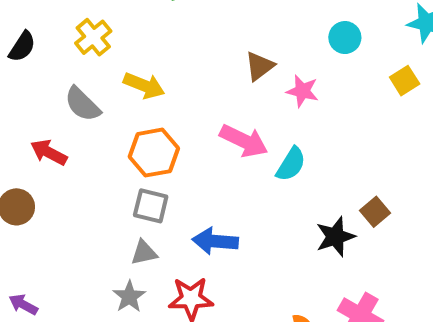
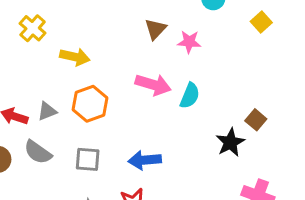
gray semicircle: (82, 104) -> (38, 152), moved
gray square: (151, 206) -> (88, 159), moved
gray triangle: (144, 253) -> (47, 111), moved

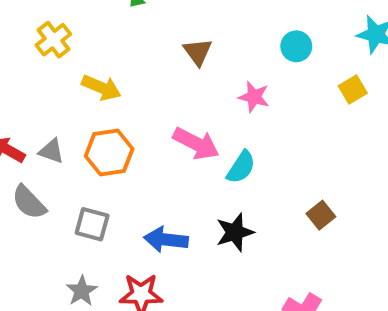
brown triangle: (155, 29) -> (198, 52), moved, turned -30
gray triangle: (47, 111) -> (51, 151), turned 30
black star: (230, 142) -> (235, 232), moved

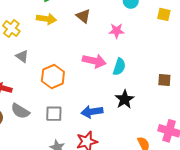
yellow arrow: (101, 88) -> (46, 19), moved
yellow square: (353, 89) -> (164, 14), turned -32
gray triangle: (51, 151) -> (22, 56), moved, turned 32
brown square: (321, 215) -> (164, 80), turned -32

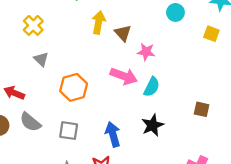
brown triangle: (83, 16) -> (123, 33), moved
yellow arrow: (46, 19) -> (99, 22), moved, turned -96
pink star: (117, 31) -> (146, 52), moved
blue arrow: (92, 112) -> (113, 134), turned 75

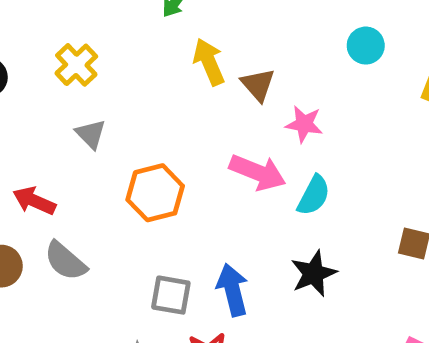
yellow arrow: (99, 22) -> (209, 62), turned -35
gray square: (69, 131) -> (171, 295), moved

